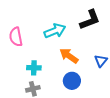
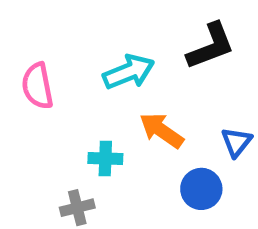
cyan cross: (34, 68) -> (105, 158), moved
blue circle: (72, 81) -> (201, 189), moved

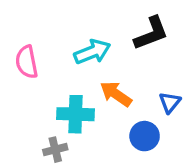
cyan cross: (105, 158) -> (75, 114), size x1.5

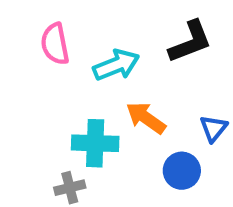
pink semicircle: (27, 62) -> (55, 44), moved

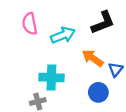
orange arrow: (146, 118) -> (93, 58), moved

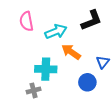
orange arrow: (93, 58) -> (71, 52), moved

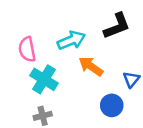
pink semicircle: (26, 21) -> (27, 49), moved
cyan cross: (46, 69) -> (44, 79), moved, turned 30

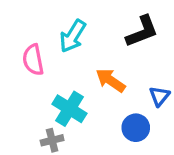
cyan arrow: (71, 40) -> (73, 36), moved, turned 144
cyan cross: (44, 79) -> (69, 109), moved

